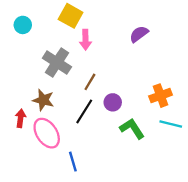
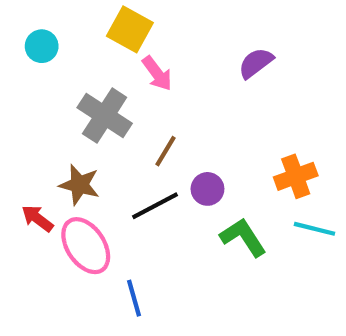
pink arrow: (85, 40) -> (157, 73), turned -36
black line: (84, 111) -> (155, 206), turned 30
red arrow: (20, 118) -> (37, 218), turned -60

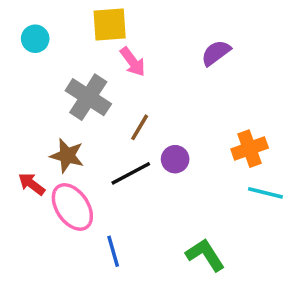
yellow square: (130, 29) -> (110, 25), turned -33
green L-shape: (243, 237) -> (205, 255), moved

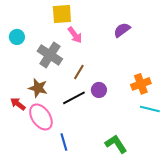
cyan circle: (35, 39) -> (17, 37), moved

